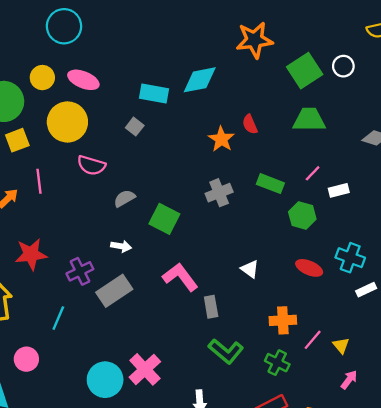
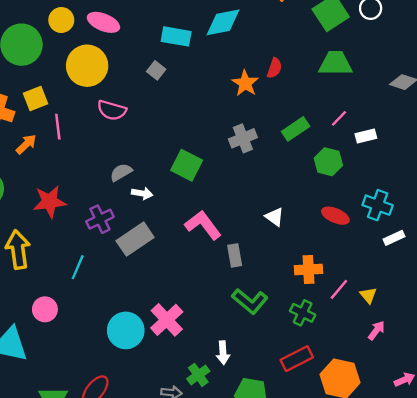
red semicircle: (250, 124) -> (274, 68), turned -138
yellow square: (17, 140) -> (36, 98), moved
green rectangle: (270, 184) -> (296, 129), turned -55
gray semicircle: (124, 198) -> (121, 172), moved

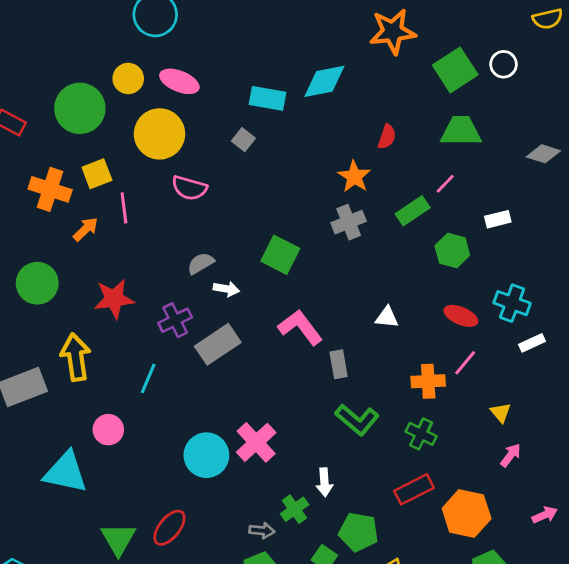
orange star: (245, 83) -> (354, 177), moved
pink line: (339, 118) -> (445, 184), moved
white triangle: (274, 217) -> (387, 317), turned -30
pink line: (339, 289) -> (465, 363), moved

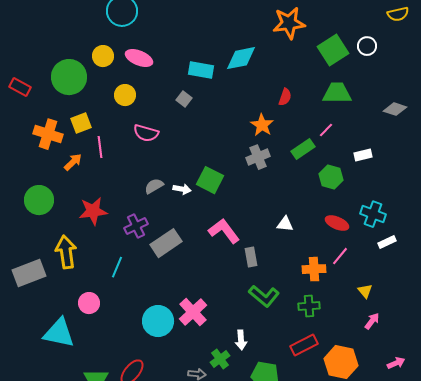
yellow circle: (159, 134) -> (125, 95), size x0.6
white arrow: (226, 289) -> (182, 189), moved
green cross: (421, 434) -> (309, 306), turned -30

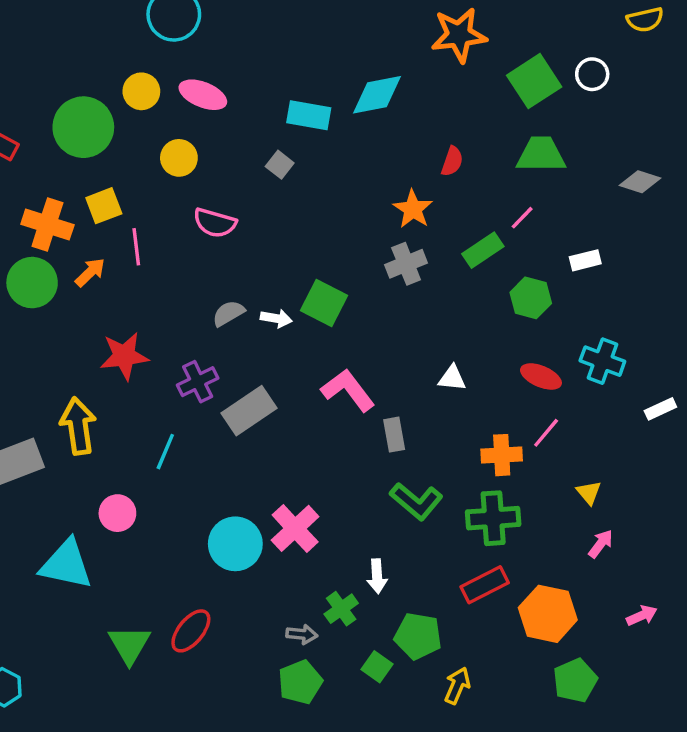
green circle: (39, 200) -> (32, 283), moved
white rectangle: (387, 242) -> (660, 409), moved
green cross: (309, 306) -> (493, 518), size x1.4

